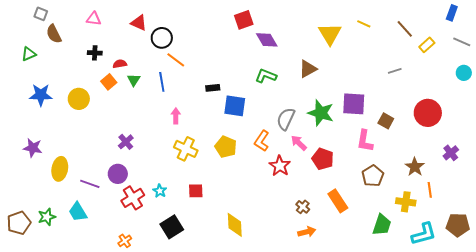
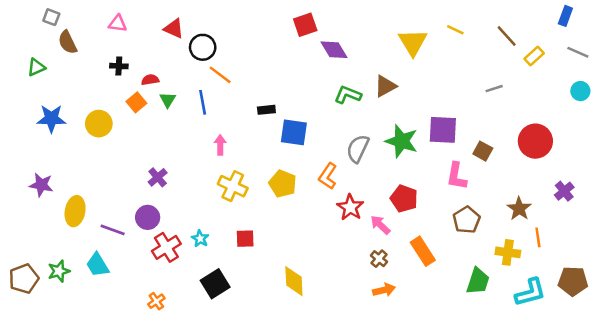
green L-shape: (266, 76) -> (348, 95), moved
pink arrow: (299, 143) -> (380, 225), moved

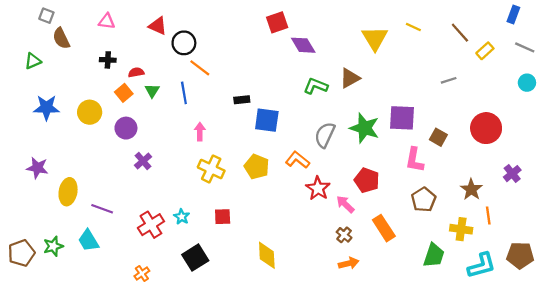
orange L-shape: (328, 176) -> (298, 160), turned 95
purple circle: (148, 217) -> (126, 128), moved

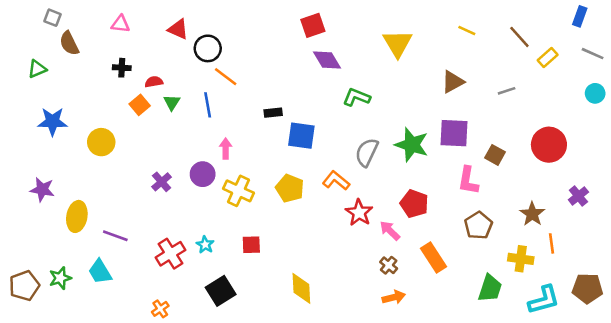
yellow triangle: (375, 38) -> (398, 43), moved
purple diamond: (303, 45) -> (327, 60), moved
brown triangle: (350, 78) -> (453, 82), moved
yellow circle: (90, 112) -> (101, 142), moved
purple circle: (126, 128) -> (203, 174), moved

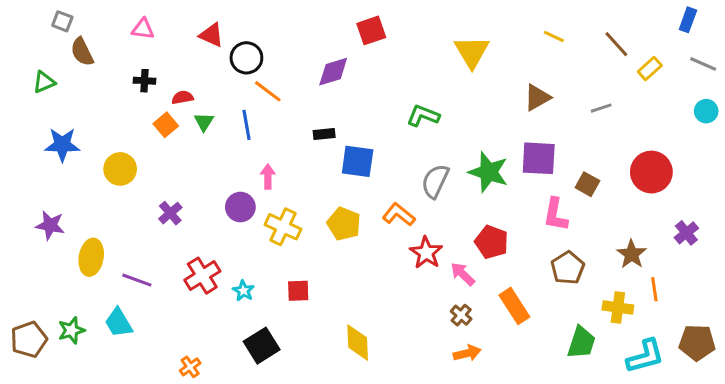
purple diamond: (327, 60) -> (333, 72), moved, turned -76
purple cross: (162, 182) -> (170, 213), moved
red cross: (171, 254) -> (202, 276), moved

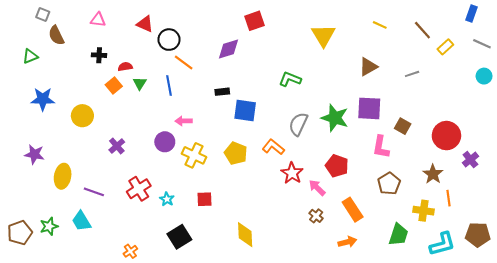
red circle: (651, 172) -> (446, 136), moved
pink arrow: (268, 177) -> (184, 121), turned -91
orange arrow: (467, 353) -> (347, 242), moved

